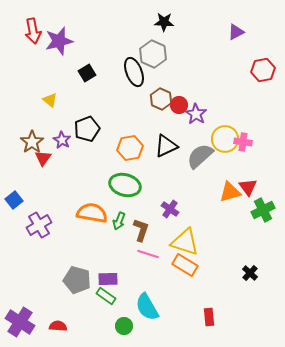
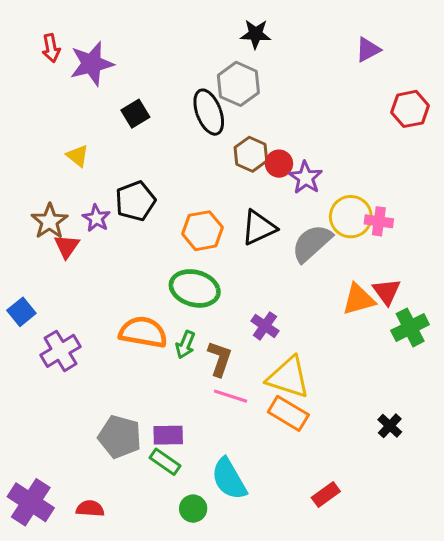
red arrow: (33, 31) -> (51, 48), size x0.7
red rectangle: (209, 317) -> (326, 494), turned 60

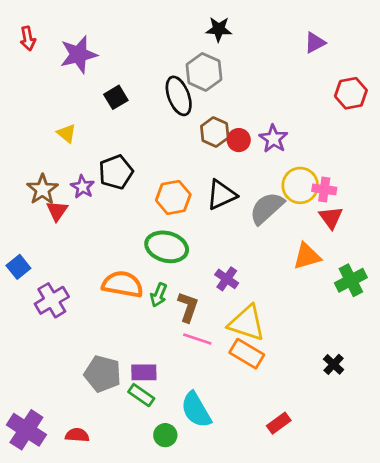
red arrow: (51, 48) -> (28, 39), moved
purple star: (306, 178) -> (273, 139), moved
red triangle: (387, 292) -> (331, 217), moved

